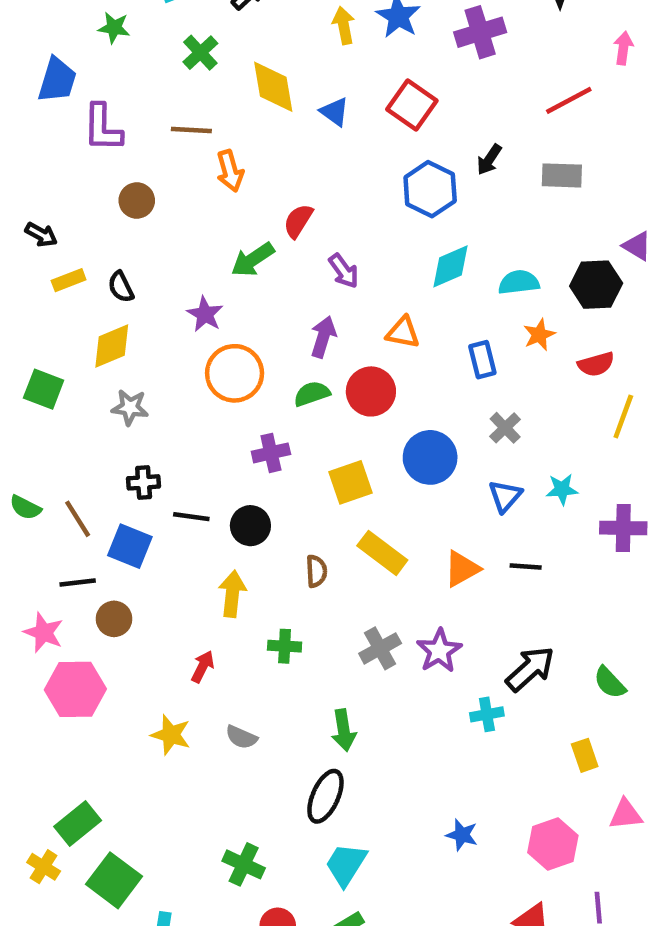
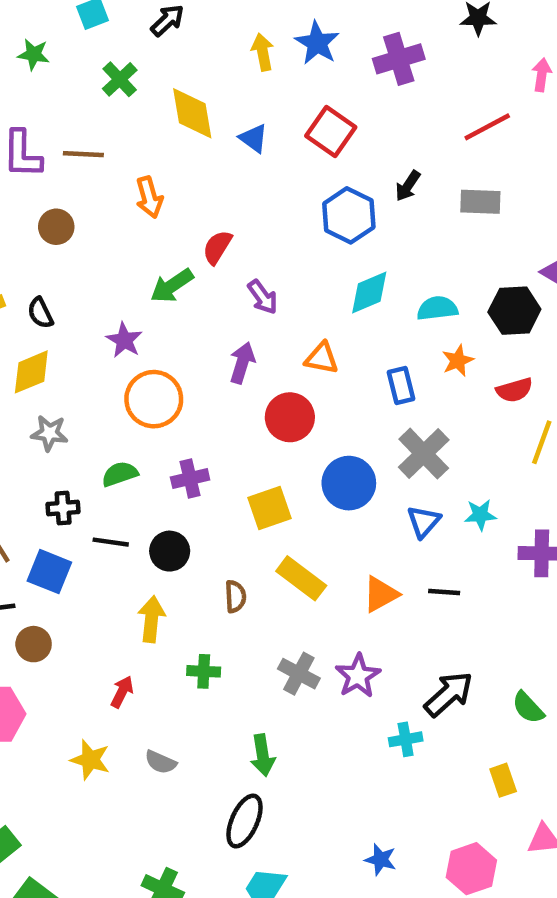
brown line: (191, 130) -> (83, 154), moved
green semicircle: (312, 394) -> (120, 474), moved
gray cross: (505, 428) -> (424, 454), size x1.6
gray cross: (380, 648) -> (299, 674), turned -33

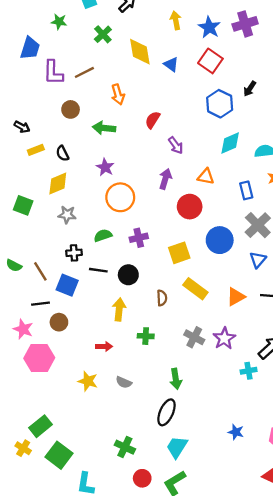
blue star: (317, 43) -> (209, 27), moved
brown line: (83, 154) -> (84, 72), turned -30
green arrow: (172, 286) -> (104, 128), moved, turned 40
red arrow: (122, 692) -> (104, 346), turned 63

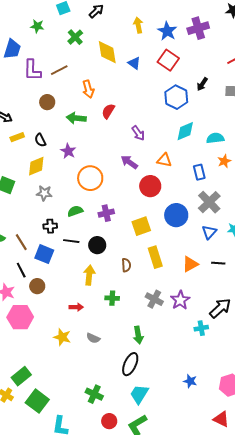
red semicircle: (153, 120) -> (108, 111), moved
purple star: (105, 167) -> (68, 151), moved
purple arrow: (165, 179) -> (129, 162), turned -72
yellow rectangle: (195, 289) -> (155, 257), turned 35
black line: (40, 304) -> (21, 270), turned 70

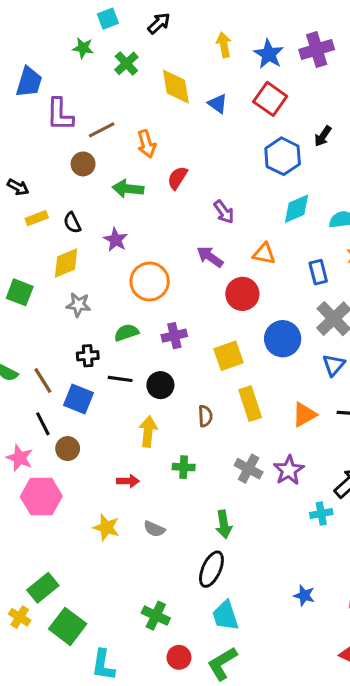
green star: (37, 26) -> (83, 48), moved
brown line: (59, 70) -> (102, 130), moved
cyan trapezoid: (139, 394) -> (225, 616), turned -50

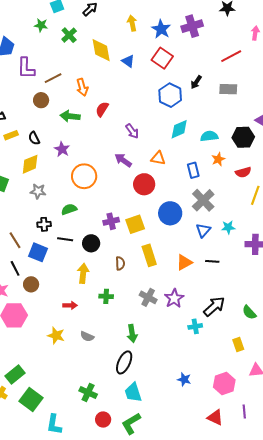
purple cross: (174, 336) -> (111, 221), moved

